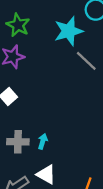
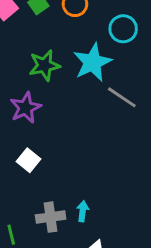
green star: (18, 25) -> (44, 65), moved, turned -30

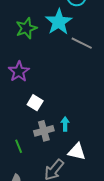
purple star: (26, 108) -> (19, 72), moved
white square: (29, 160) -> (35, 103), moved

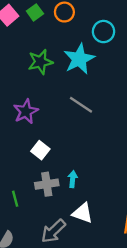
gray line: (82, 43) -> (81, 105), moved

